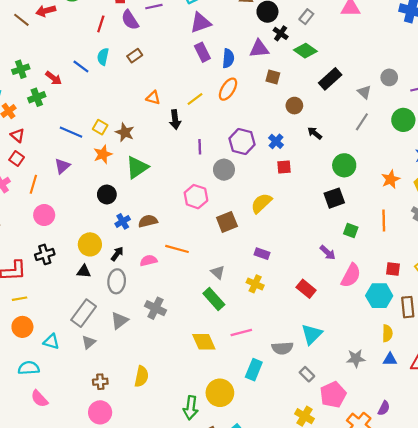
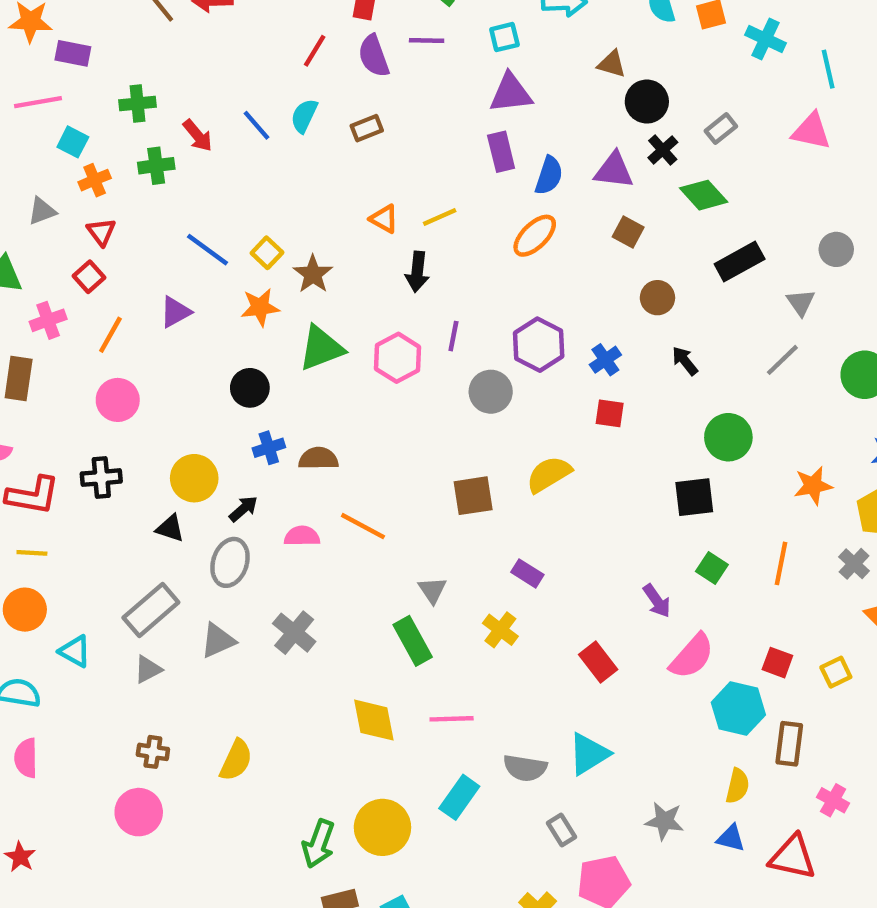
gray circle: (389, 77) -> (836, 249), moved
yellow line: (195, 99) -> (440, 217), moved
pink hexagon: (196, 197) -> (398, 358), moved
pink semicircle: (39, 399) -> (26, 758), turned 30

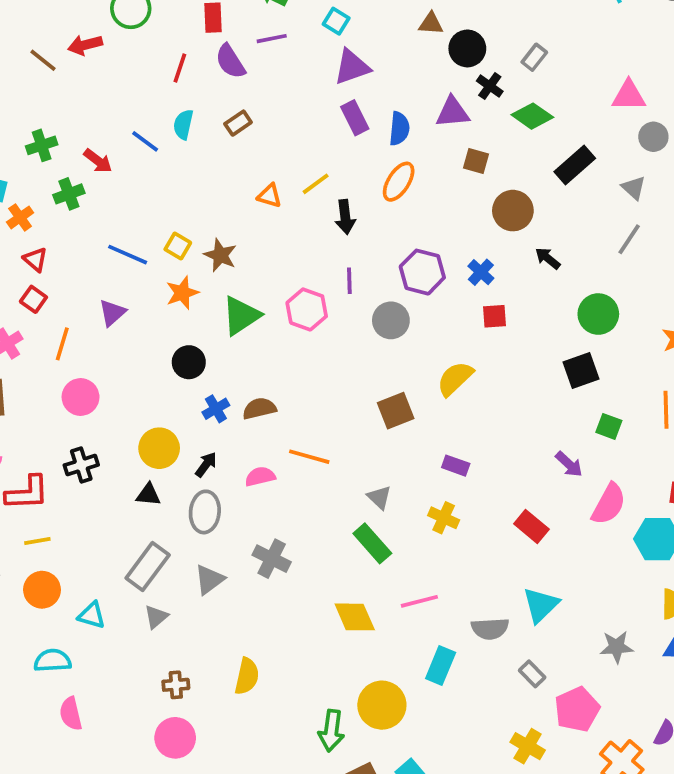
cyan square: (504, 37) -> (336, 21), turned -32
pink triangle: (811, 131) -> (629, 96), moved
black arrow: (417, 272) -> (345, 217), moved
brown circle: (657, 298) -> (513, 211), size x1.4

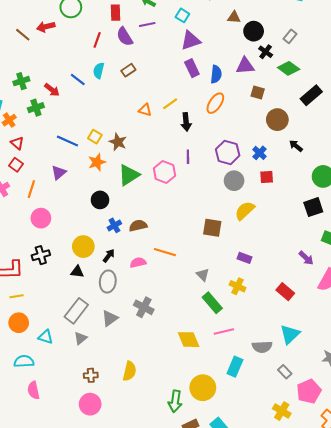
gray circle: (391, 320) -> (234, 181), moved
brown square: (396, 411) -> (212, 228), turned 30
green rectangle: (372, 543) -> (212, 303), moved

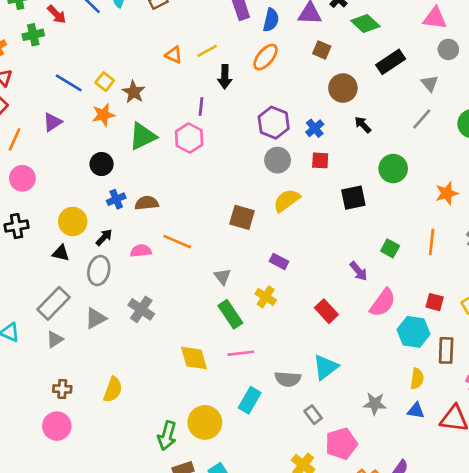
purple line: (188, 157) -> (201, 107), moved
black square: (313, 207) -> (353, 198), moved

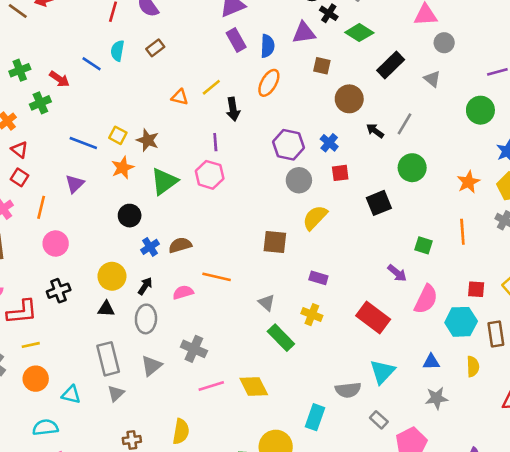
gray line: (422, 119) -> (404, 124), moved
gray rectangle: (54, 303) -> (108, 359), turned -48
red rectangle: (326, 311) -> (373, 317), size x1.4
pink line: (241, 353) -> (211, 386), moved
blue triangle: (416, 411) -> (431, 362), moved

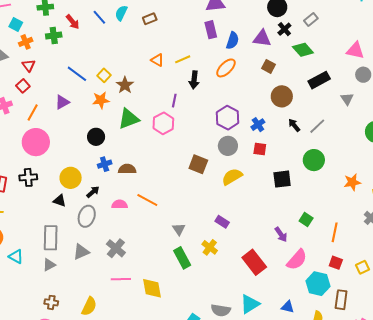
orange line: (462, 232) -> (335, 232), moved
brown square: (275, 242) -> (198, 164), moved
pink circle: (56, 244) -> (36, 142), size x1.4

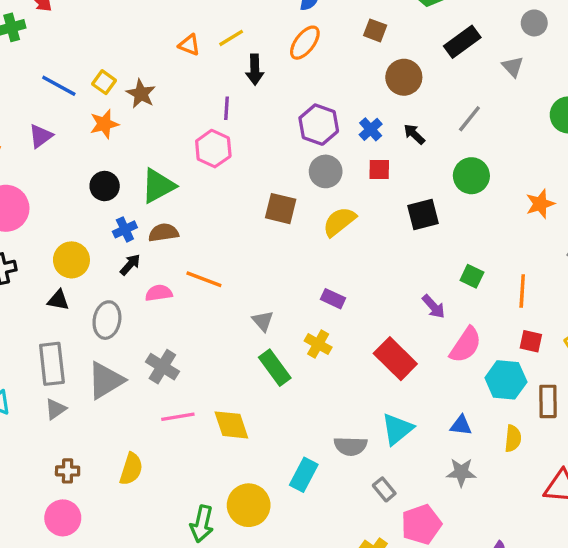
green triangle: (129, 119) -> (158, 186), moved
black arrow: (294, 125) -> (414, 134), moved
black arrow: (93, 192) -> (130, 265), moved
gray triangle: (81, 252) -> (106, 380), size x1.4

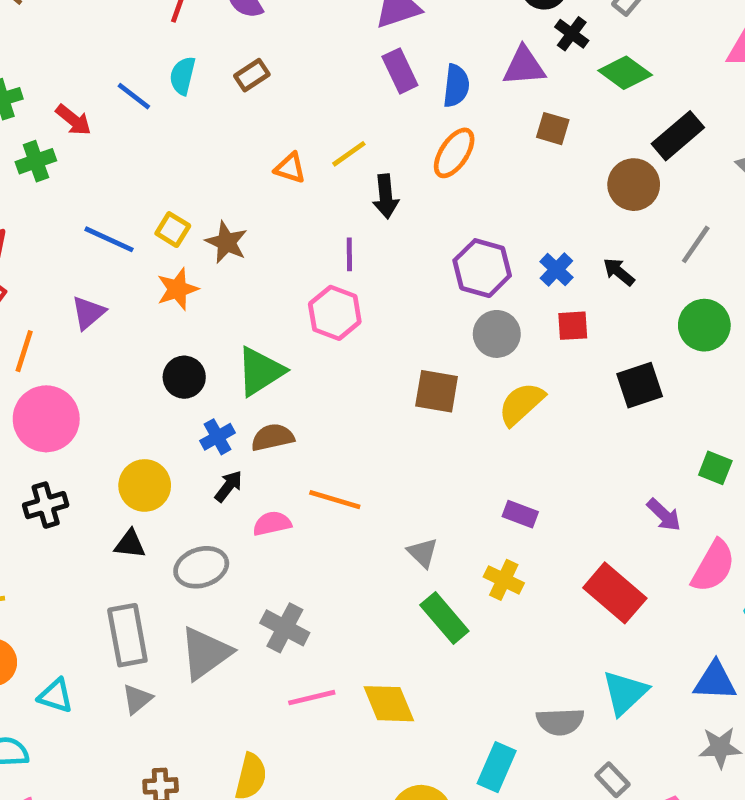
brown circle: (404, 77) -> (634, 185), moved
gray ellipse: (107, 320) -> (201, 567), turned 66
blue triangle: (461, 425) -> (715, 681), size x1.4

